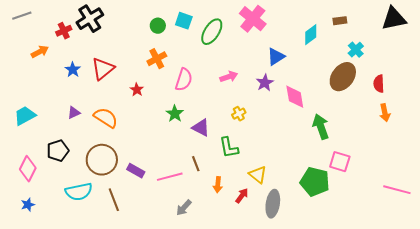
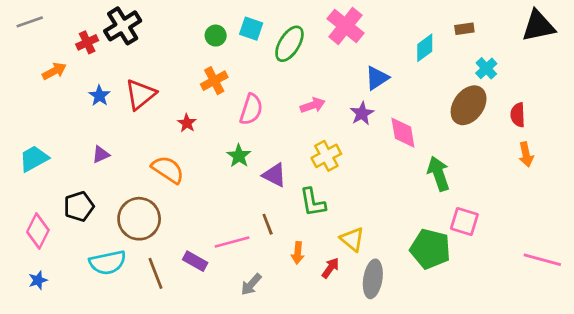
yellow cross: (239, 114) -> (326, 156), size x1.5
orange semicircle: (106, 118) -> (168, 170), moved
purple rectangle: (136, 171) -> (195, 261), moved

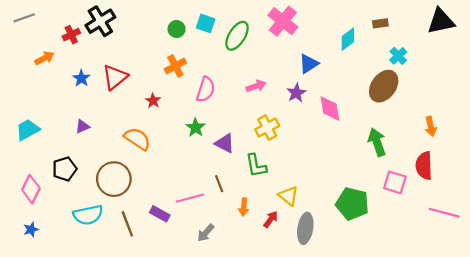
red semicircle: (518, 115) -> (424, 166), moved, size x1.4
green arrow: (438, 174) -> (377, 142), moved
pink square: (464, 221) -> (395, 182), moved

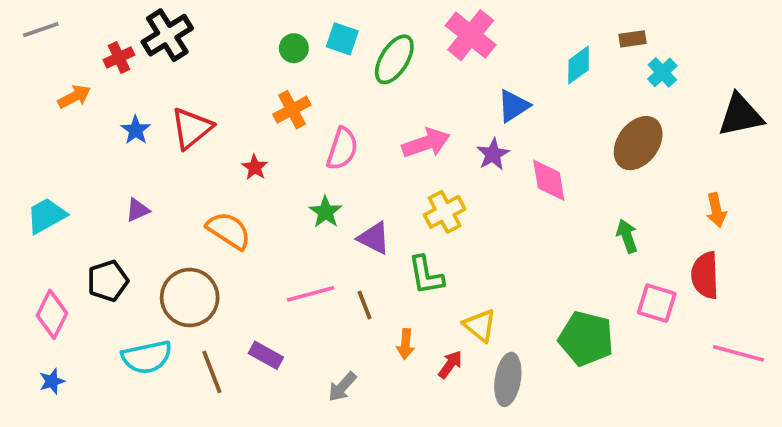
black triangle: (441, 21) -> (740, 115), moved
cyan cross: (398, 56) -> (662, 72), moved
pink arrow: (256, 86) -> (426, 143), size x1.4
green arrow: (377, 142) -> (627, 236), size x0.7
pink line: (190, 198) -> (311, 294), moved

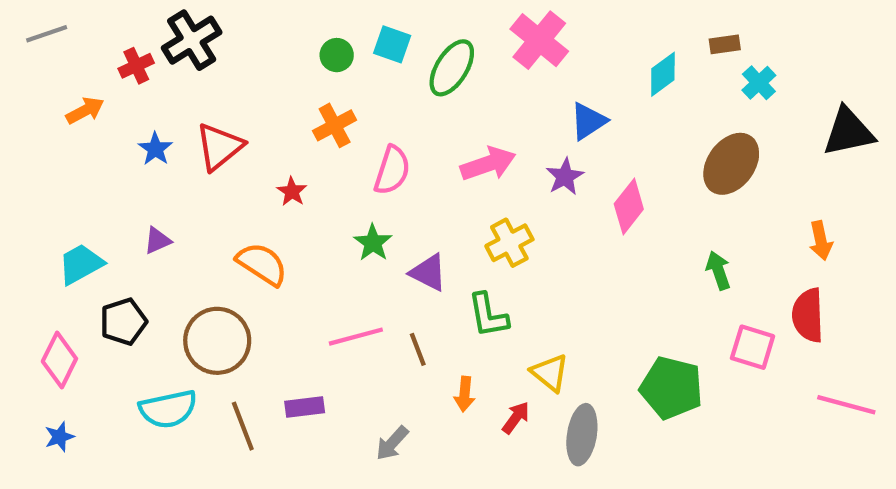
pink diamond: (549, 180) -> (629, 206), turned 48
cyan trapezoid: (46, 216) -> (81, 264), moved
purple rectangle: (266, 355) -> (305, 407), turned -36

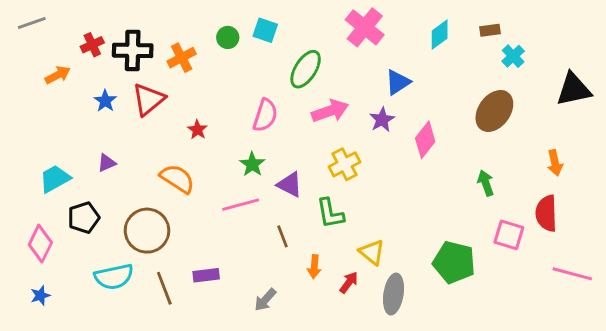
black cross: (192, 40) -> (133, 50), moved, turned 33
green ellipse: (452, 68) -> (306, 69), moved
cyan diamond: (663, 74) -> (440, 35), moved
orange cross: (335, 125) -> (182, 58), moved
pink line: (356, 337) -> (241, 205), moved

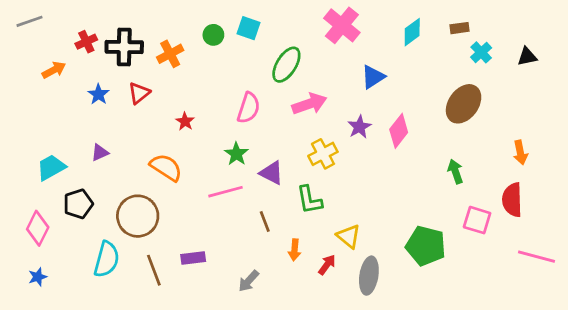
black triangle: (574, 89) -> (527, 57), moved, size x0.6
red triangle: (148, 99) -> (139, 93), size x0.7
purple star: (382, 120) -> (359, 127), moved
cyan semicircle: (114, 277) -> (107, 259), turned -63

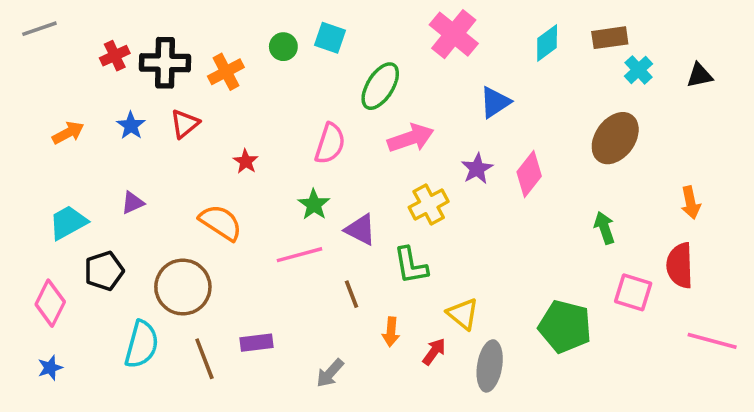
brown rectangle: (459, 28) -> (610, 38), size x1.4
orange arrow: (54, 70) -> (68, 133), moved

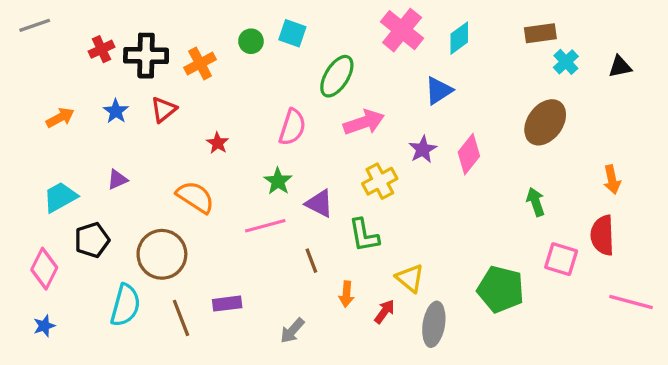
cyan diamond: (547, 43) -> (459, 38), moved

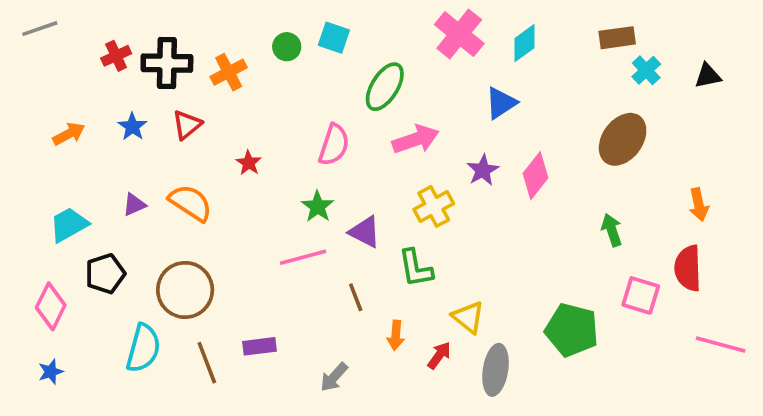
orange semicircle: (195, 197) -> (191, 203), moved

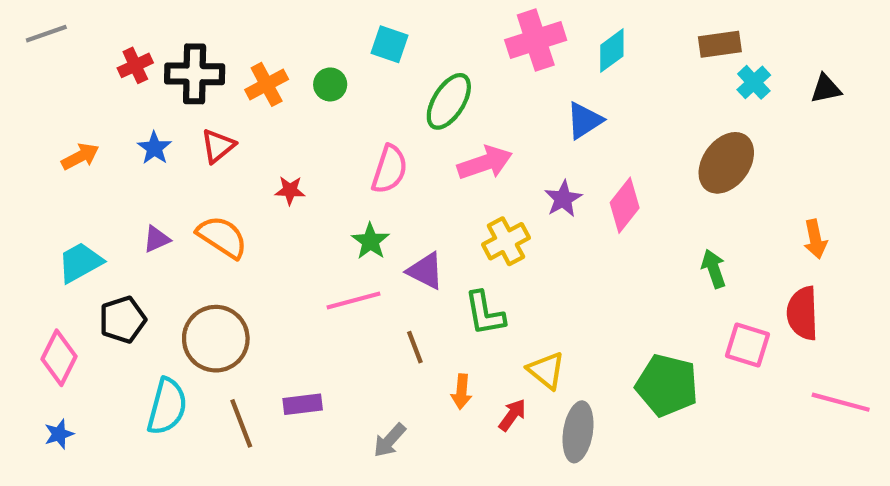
pink cross: (459, 34) -> (536, 40), turned 33
green circle: (287, 47) -> (330, 84), moved
red star: (249, 163) -> (290, 190), turned -30

